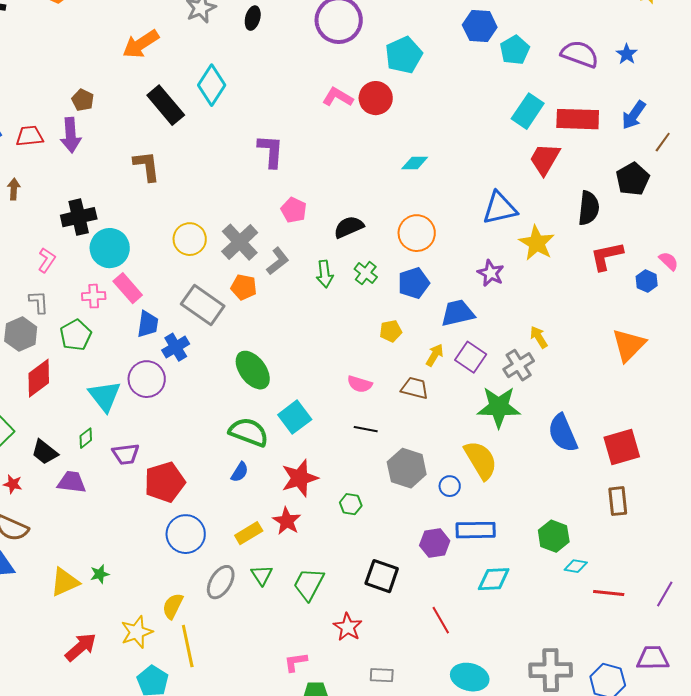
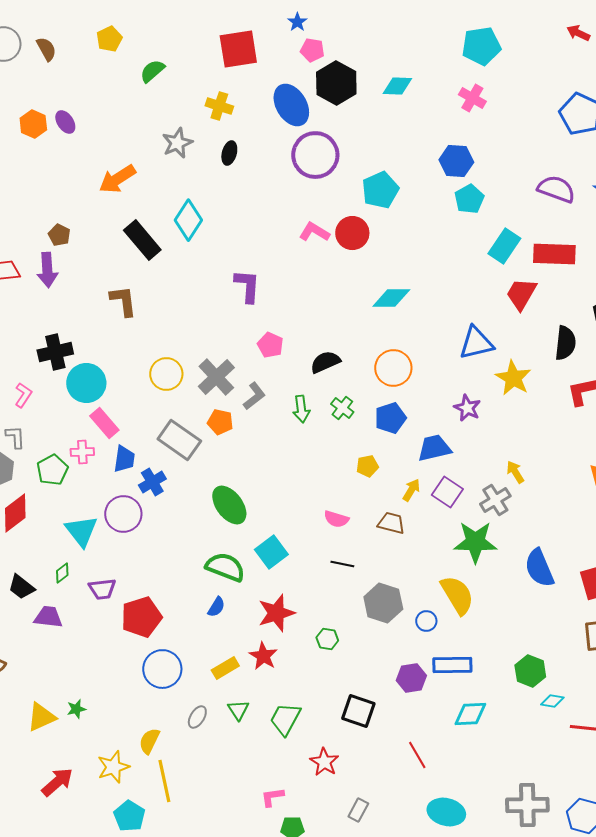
cyan pentagon: (515, 50) -> (469, 199), moved
cyan diamond: (415, 163) -> (391, 298), size x1.4
pink cross: (94, 296) -> (82, 452), moved
gray ellipse: (221, 582) -> (197, 717), size x0.7
gray rectangle: (382, 675) -> (358, 810), turned -65

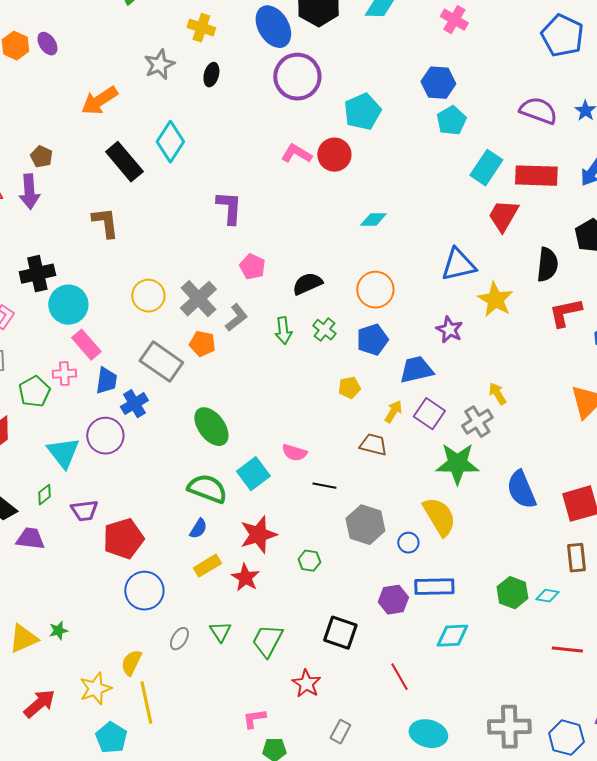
cyan diamond: (391, 298) -> (373, 220), size x0.7
pink semicircle: (336, 519) -> (294, 453), moved
yellow rectangle: (225, 668) -> (207, 566), moved
cyan diamond: (552, 701) -> (547, 596), moved

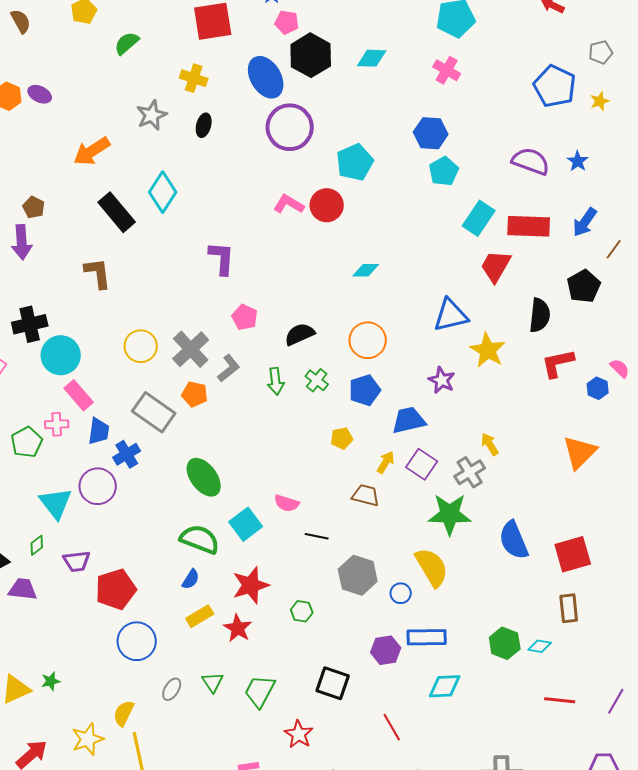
purple ellipse: (47, 44) -> (40, 94), turned -30

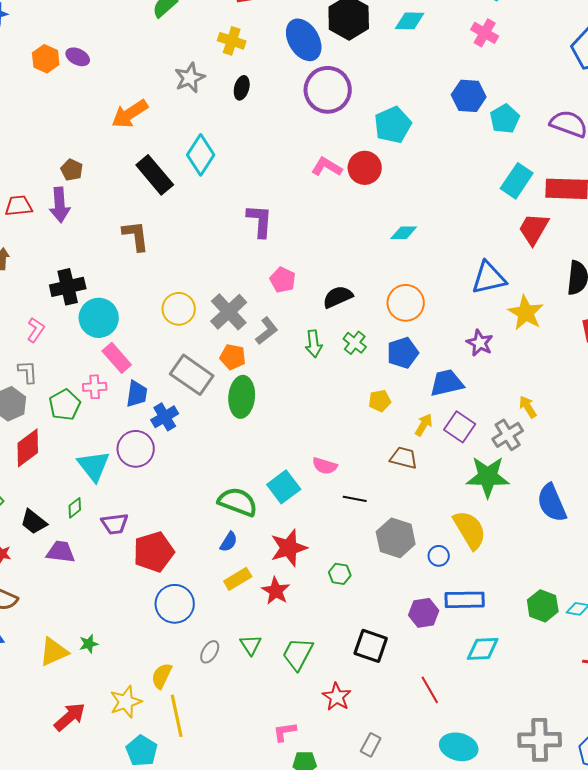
cyan pentagon: (444, 171) -> (505, 119), moved
green ellipse: (204, 477) -> (242, 397), moved, turned 42

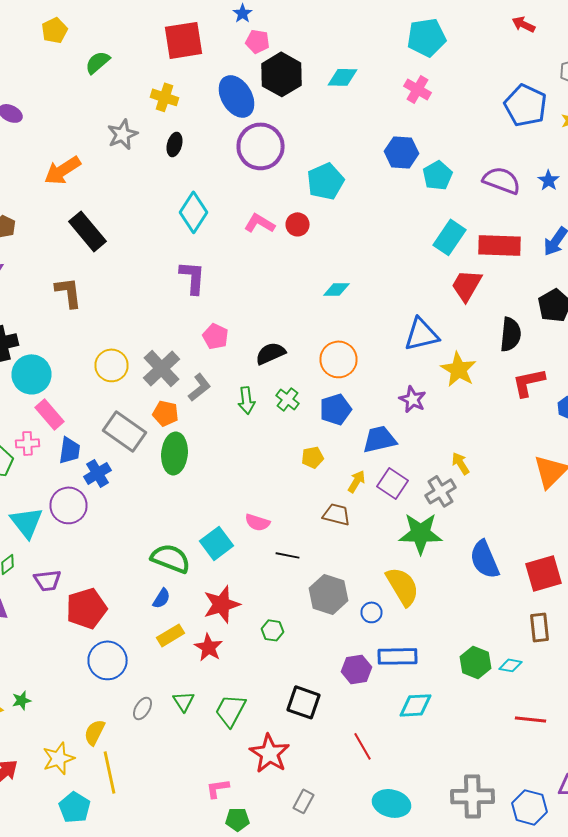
cyan diamond: (201, 155) -> (194, 212), moved
red circle: (365, 168) -> (298, 224), size x0.7
red star: (337, 697) -> (270, 753), size x1.4

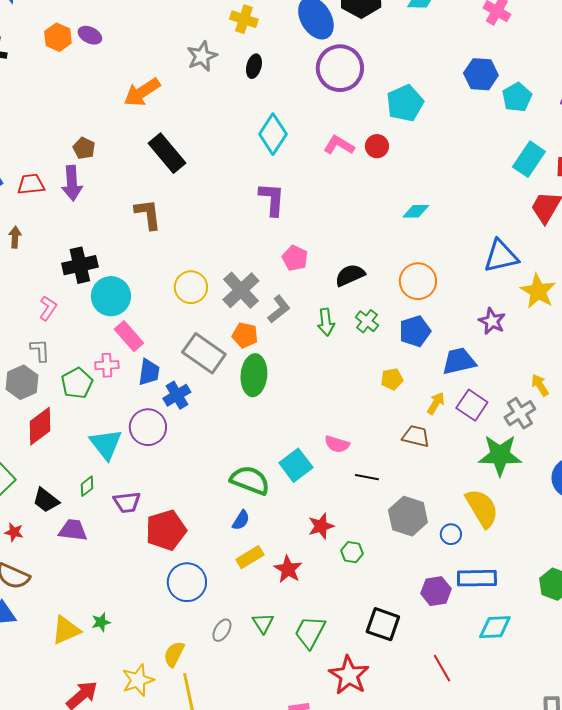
red star: (222, 604) -> (321, 526), moved, size x0.7

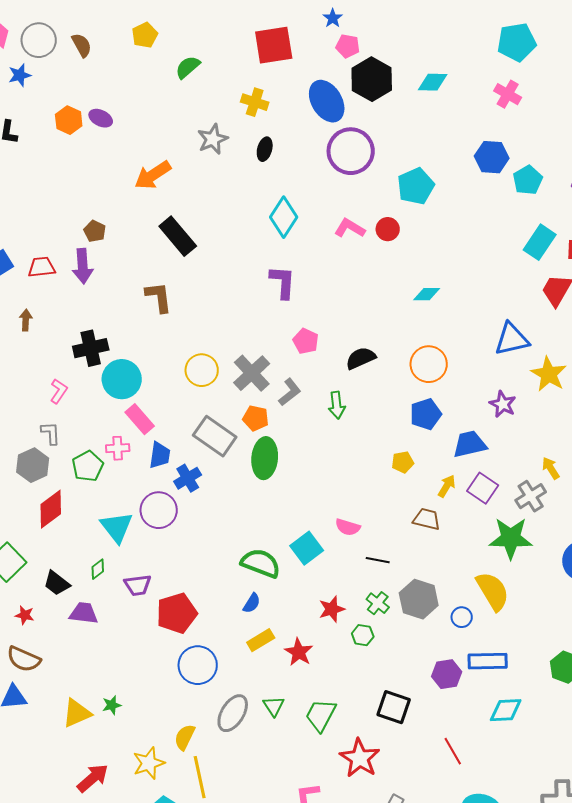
green cross: (367, 321) -> (378, 603), moved
gray ellipse: (222, 630) -> (233, 713), size x1.6

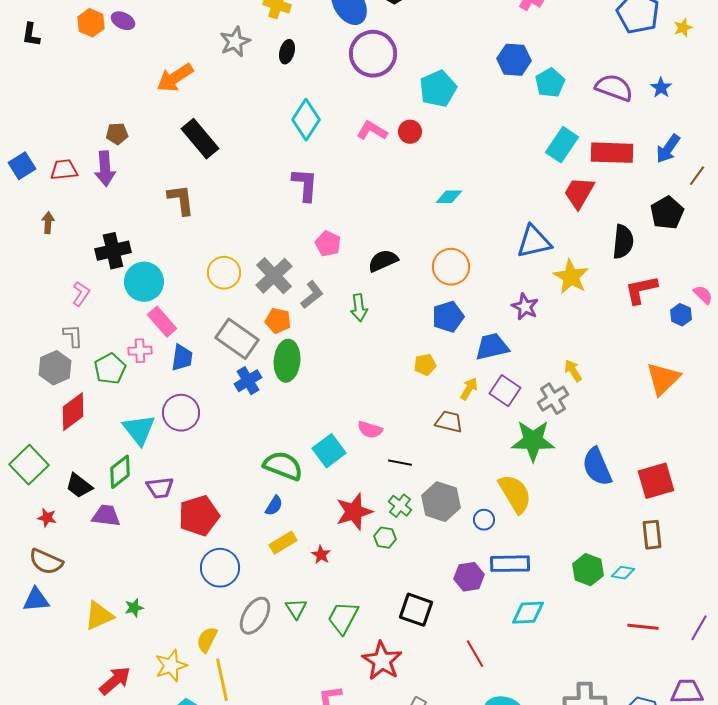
brown pentagon: (95, 231) -> (117, 134), turned -30
blue cross: (188, 478) -> (248, 381), moved
green diamond: (98, 569) -> (120, 472), size x1.6
red star: (332, 609) -> (354, 512), size x1.4
red star: (299, 652) -> (321, 555), size x0.7

